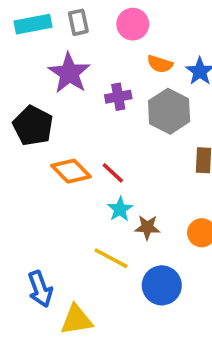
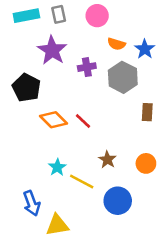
cyan star: (120, 209) -> (57, 167), moved
brown star: (147, 227) -> (107, 160), turned 30

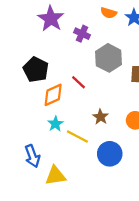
purple cross: (87, 67) -> (82, 34), turned 35
gray hexagon: (123, 77) -> (109, 58), moved
black pentagon: (26, 88) -> (36, 69), moved
orange diamond: (53, 120) -> (53, 95), moved, turned -70

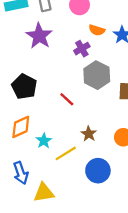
purple cross: (82, 34) -> (82, 49), moved, turned 35
orange diamond: (53, 95) -> (21, 127), moved
yellow line: (77, 136) -> (66, 153), turned -60

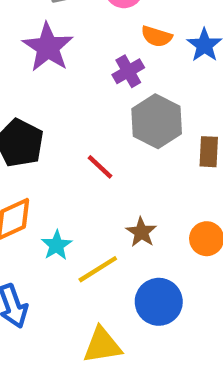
yellow triangle: (44, 193) -> (102, 345), moved

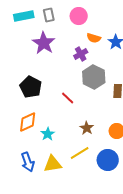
yellow line: (98, 269) -> (80, 153), moved
blue circle: (159, 302) -> (108, 160), moved
yellow triangle: (102, 345) -> (53, 164), moved

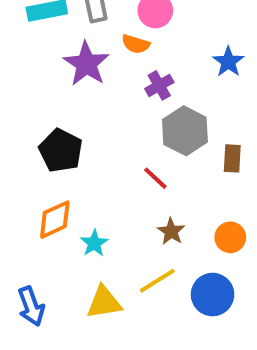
orange semicircle: (94, 38) -> (136, 44), moved
red line: (68, 98) -> (155, 178), moved
blue arrow: (28, 162) -> (31, 306), moved

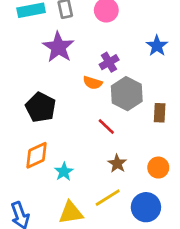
orange semicircle: (136, 44) -> (93, 83), moved

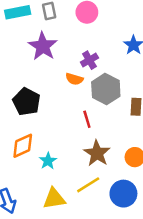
red line: (106, 126) -> (87, 119), turned 30
brown star: (117, 163) -> (97, 153), size x1.5

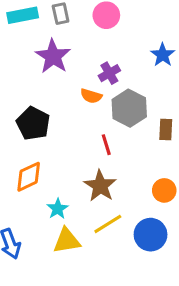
brown star: (97, 153) -> (100, 186), moved
cyan star: (48, 161) -> (58, 209), moved

